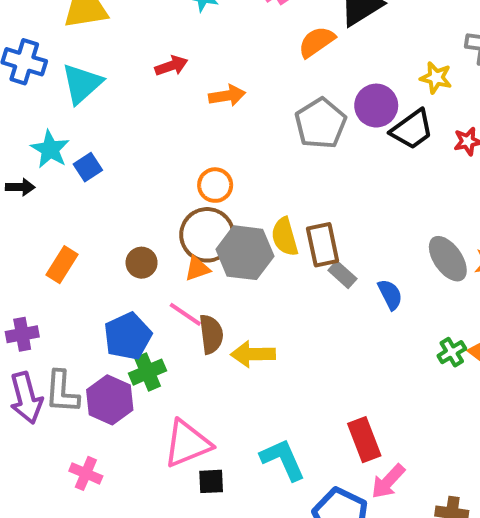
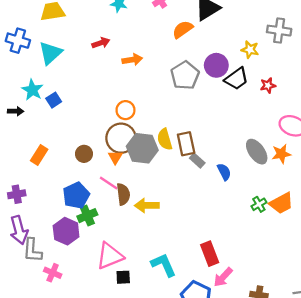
orange triangle: (197, 269) -> (115, 157), turned -40
gray L-shape: (62, 392) -> (32, 250), moved

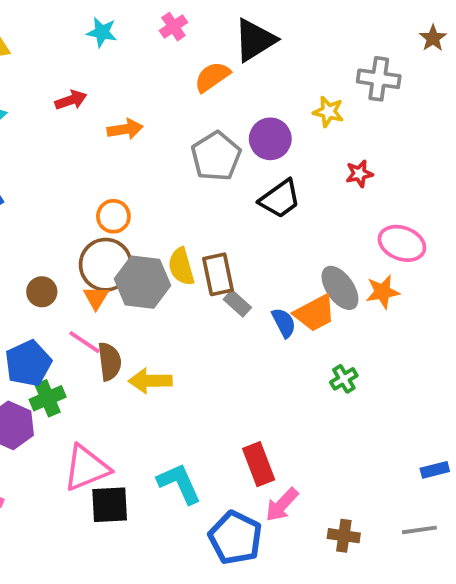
black trapezoid: (236, 79) -> (280, 199), moved
orange trapezoid: (281, 203) -> (315, 313), moved
black square: (123, 277) -> (110, 505), size x1.5

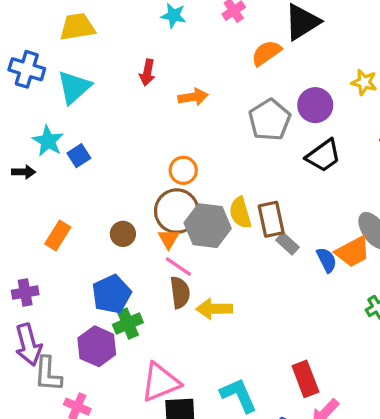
red arrow: (71, 100) -> (147, 73), turned 120
pink line: (84, 342) -> (178, 266), moved

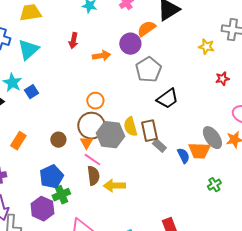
purple circle: (315, 105) -> (130, 44), moved
black trapezoid: (323, 156) -> (167, 99), moved
orange trapezoid: (353, 252) -> (199, 151), turned 30

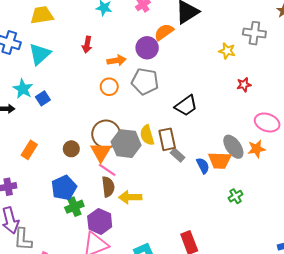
gray pentagon: (148, 70) -> (145, 81), moved, turned -30
orange circle: (95, 101) -> (109, 87), moved
orange triangle: (86, 143) -> (101, 152), size x1.5
purple hexagon: (42, 209) -> (100, 221), moved

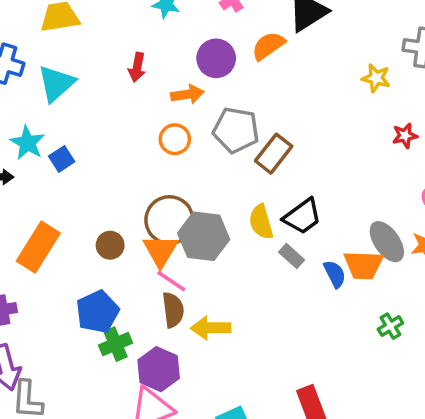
purple circle: (147, 48) -> (216, 58), moved
black trapezoid: (186, 106) -> (302, 216), moved
yellow semicircle: (147, 135) -> (261, 222), moved
brown rectangle: (167, 139) -> (274, 154), moved, turned 50
orange rectangle: (29, 150) -> (38, 247), size x1.5

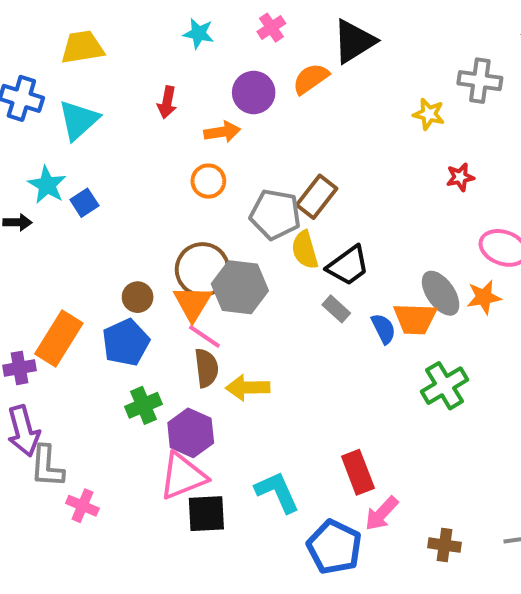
gray pentagon: (236, 130) -> (275, 214), moved
yellow semicircle: (261, 222) -> (305, 250), moved
orange rectangle: (38, 247) -> (59, 338), moved
blue pentagon: (98, 312) -> (126, 342), moved
green cross: (390, 326) -> (444, 386), size x1.6

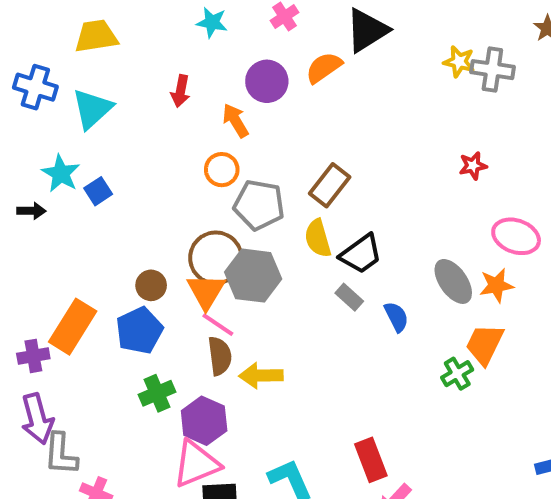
yellow star: (429, 114) -> (459, 62), moved
orange arrow: (222, 132) -> (235, 121), turned -112
gray pentagon: (275, 214) -> (259, 205), moved
orange trapezoid: (415, 319) -> (485, 344), moved, turned 114
green cross: (444, 386) -> (457, 374), size x0.7

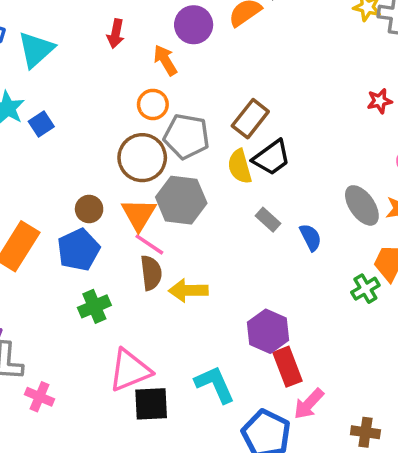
black trapezoid: (361, 254) -> (272, 158), moved
brown circle: (216, 258) -> (142, 158), moved
purple hexagon: (204, 421) -> (268, 331), moved

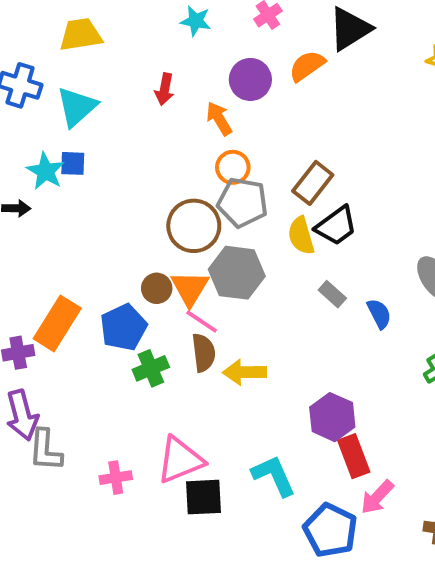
orange circle: (153, 104) -> (233, 167), moved
blue square: (41, 124) -> (73, 163), moved, turned 35
brown circle: (89, 209) -> (157, 288), moved
green cross: (94, 306) -> (151, 368), moved
pink cross: (39, 397) -> (116, 478), moved, turned -32

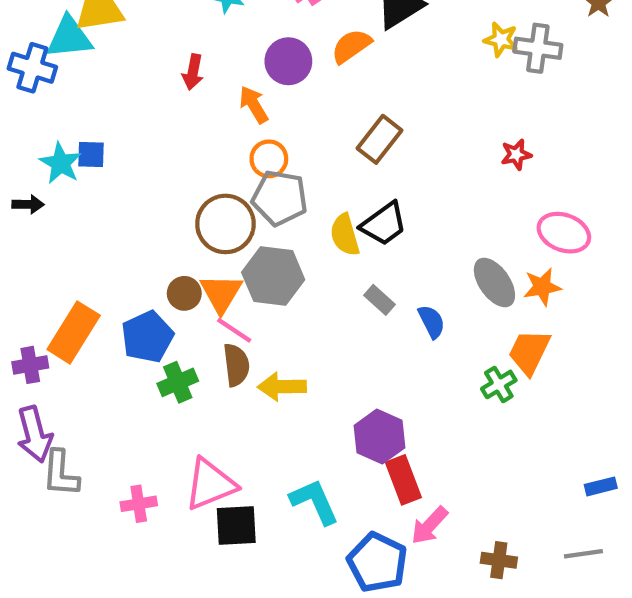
cyan triangle: (77, 107) -> (69, 37), moved, turned 36
brown rectangle: (313, 183) -> (379, 139), moved

